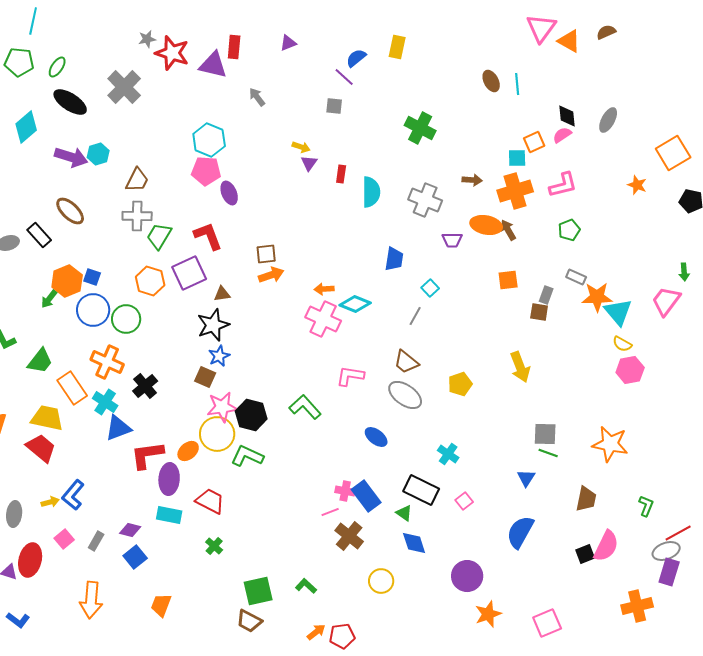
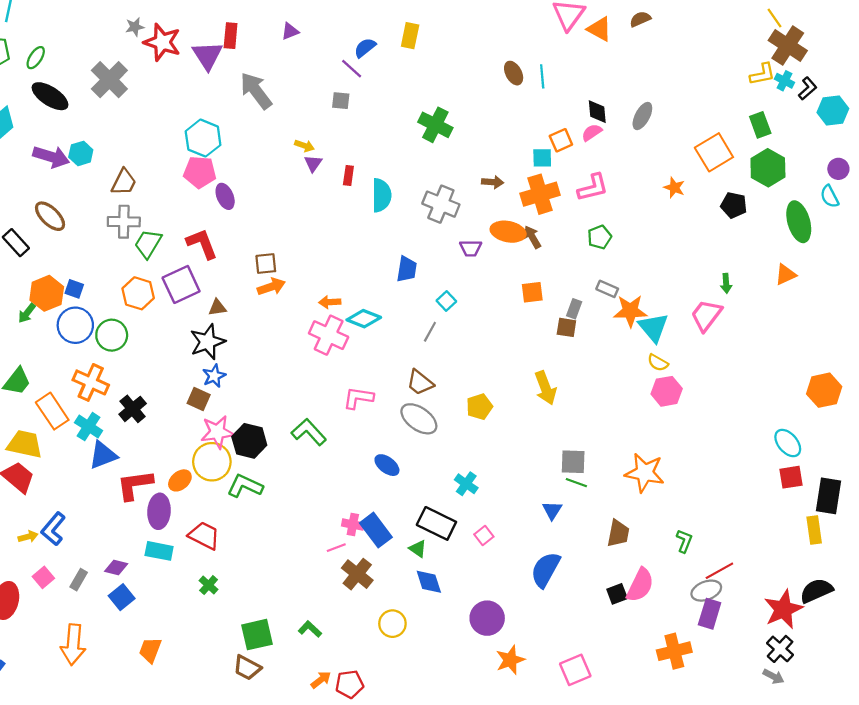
purple triangle: (213, 65) -> (207, 55), turned 44
gray arrow: (257, 97) -> (256, 91), size x1.8

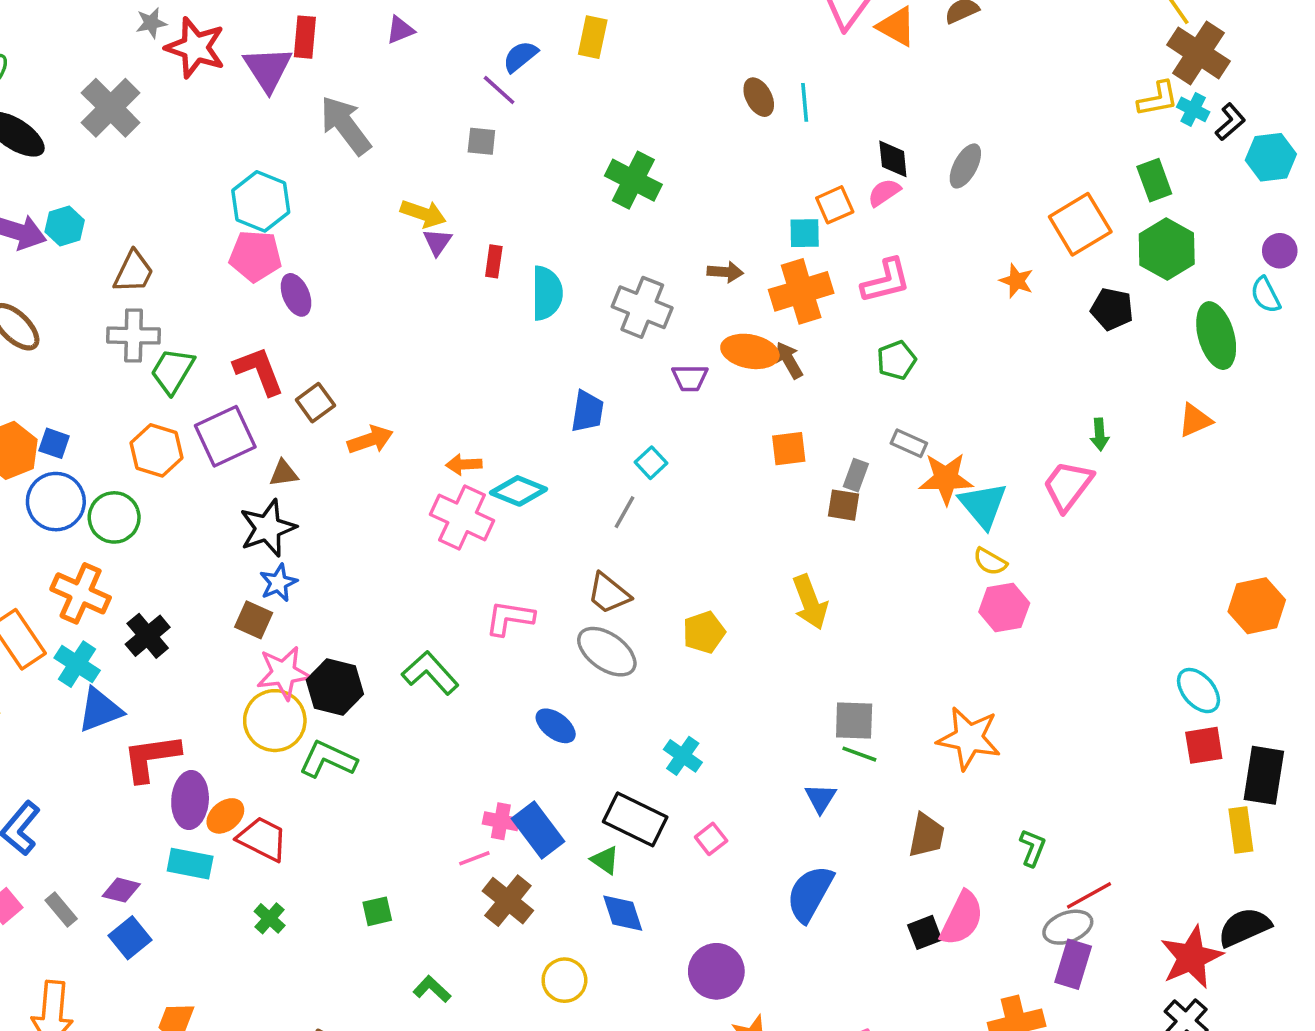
yellow arrow: (304, 146) -> (423, 214), size x1.4
brown square: (266, 264) -> (315, 403), moved, turned -30
orange ellipse: (180, 480) -> (225, 816), moved
gray rectangle: (79, 580) -> (61, 910), turned -70
green square: (257, 635) -> (377, 911), moved, size x0.6

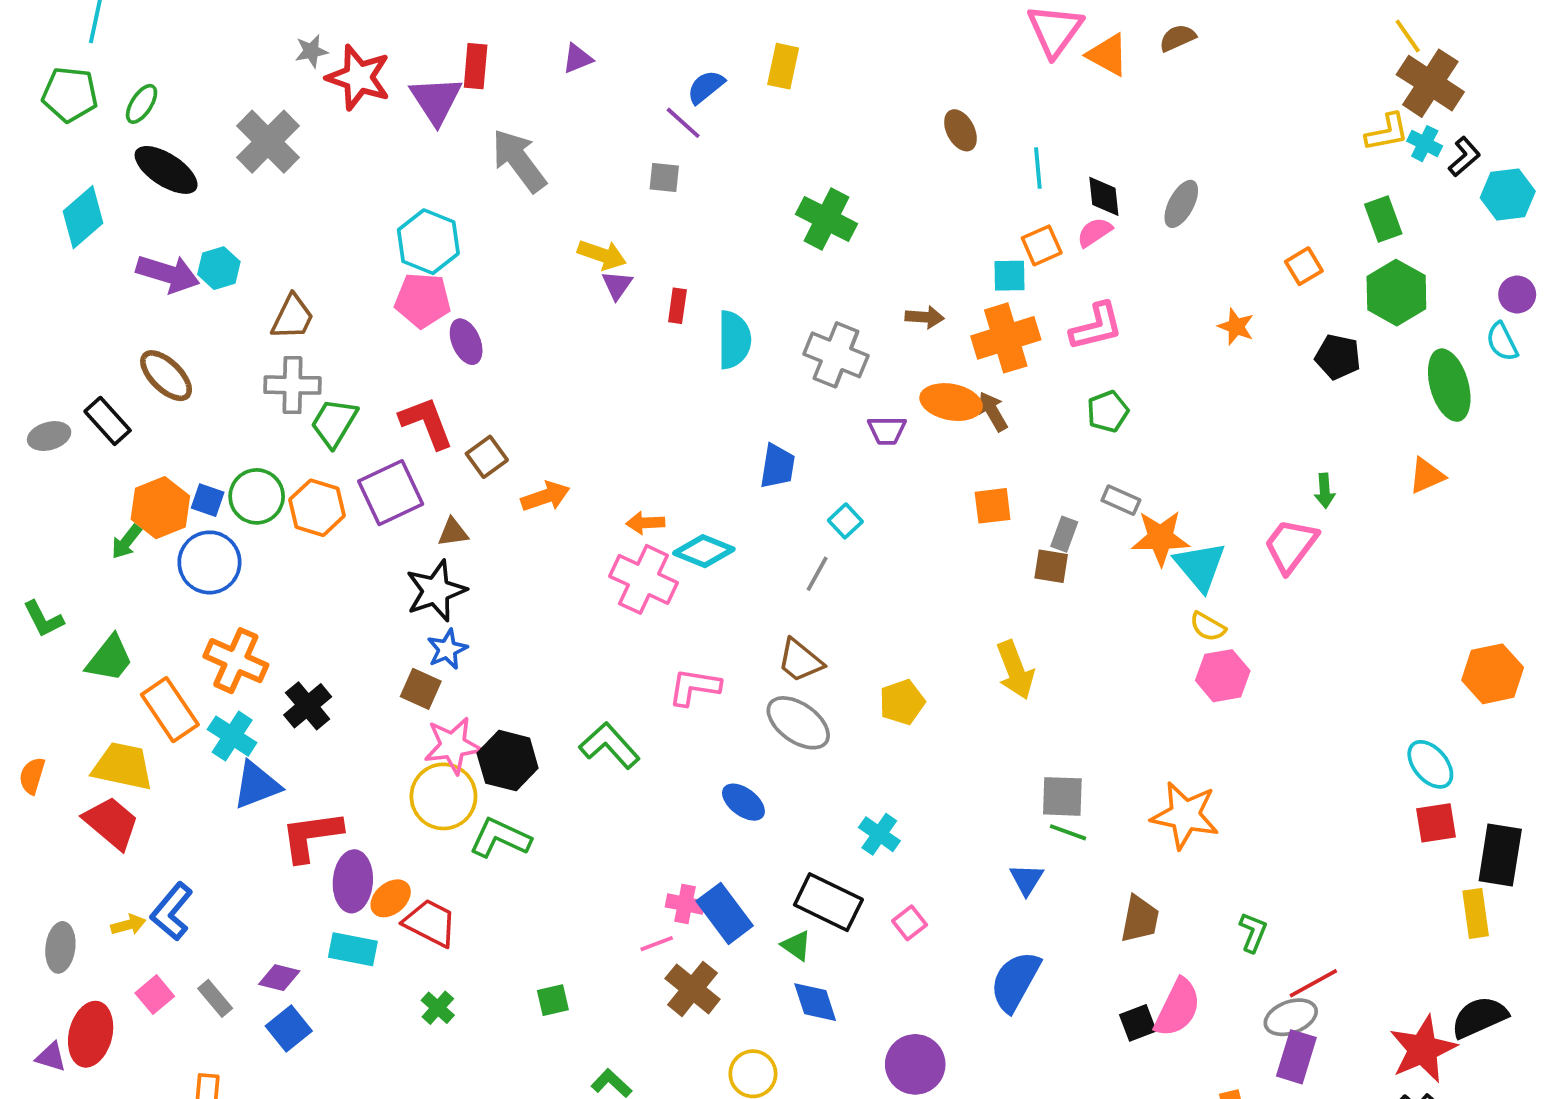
cyan line: (805, 102) -> (1038, 168), moved
orange square: (1080, 224) -> (1304, 266), size x0.6
green circle: (114, 517) -> (257, 496), moved

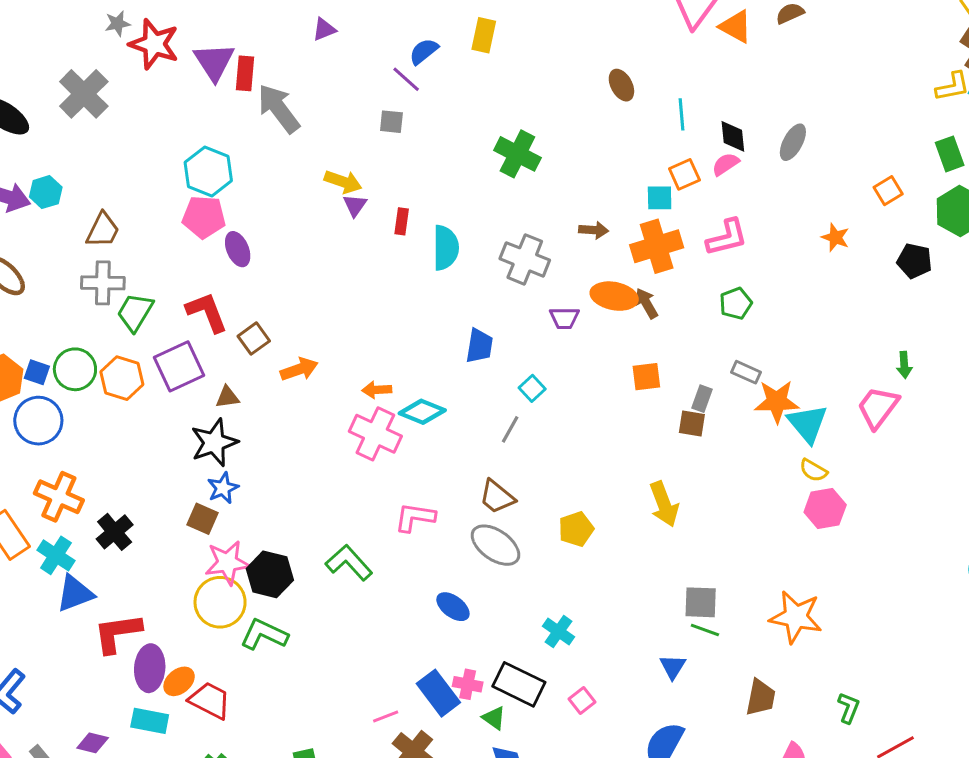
red rectangle: (476, 66) -> (245, 73), moved
pink cross: (685, 904) -> (468, 684), moved

